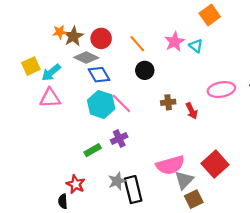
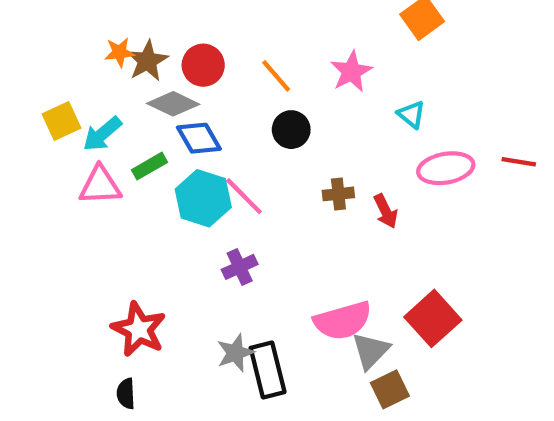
cyan triangle: (196, 46) -> (411, 115), moved
green rectangle: (93, 150) -> (150, 166), moved
red star: (76, 184) -> (139, 329), moved, size x1.4

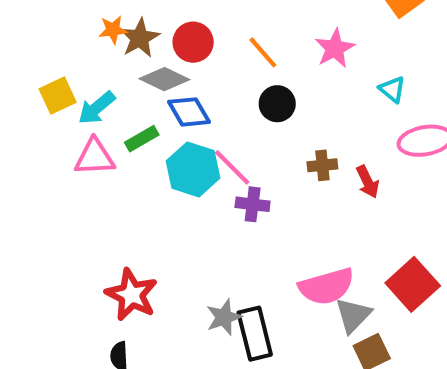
purple cross: (240, 267) -> (253, 204), moved, turned 32

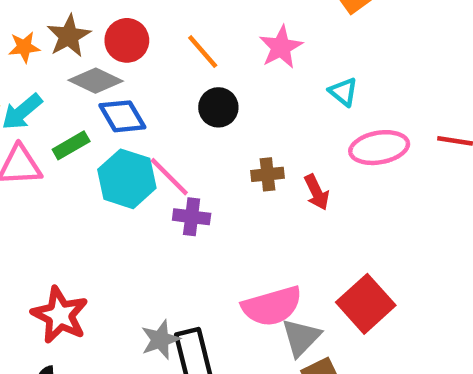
orange star: (113, 30) -> (24, 47), moved

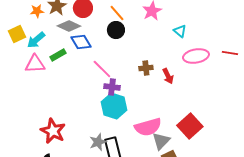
black circle: (218, 107) -> (116, 30), moved
cyan hexagon: (127, 179) -> (114, 106), moved

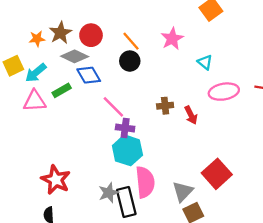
pink semicircle: (148, 127) -> (145, 182), moved, turned -80

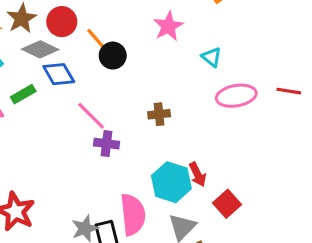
orange line: (131, 41) -> (97, 40), moved
red arrow: (191, 115) -> (198, 174), moved
cyan hexagon: (127, 150) -> (171, 182), moved
red square: (217, 174) -> (227, 204), size x0.7

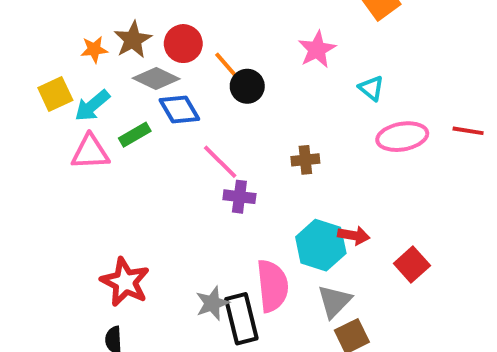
red arrow: (198, 174) -> (354, 235), turned -55
red square: (227, 204) -> (412, 264), moved

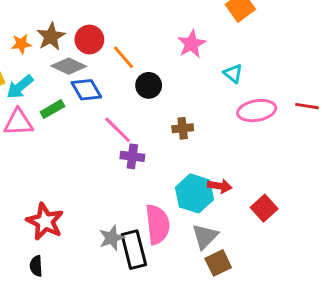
black circle: (247, 86) -> (149, 85), moved

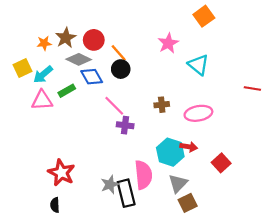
cyan triangle: (233, 74) -> (198, 65), size x1.5
black circle: (149, 85) -> (121, 69), moved
pink ellipse: (257, 111) -> (198, 113), moved

